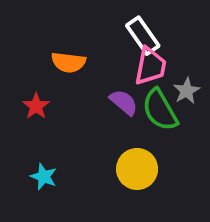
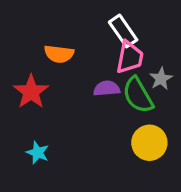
purple semicircle: (124, 102) -> (107, 88), turned -45
red star: (36, 106) -> (31, 92), size x1.5
yellow circle: (137, 169) -> (149, 143), moved

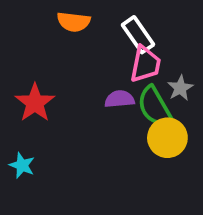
orange semicircle: (59, 54) -> (74, 22), moved
yellow circle: (149, 143) -> (167, 138), moved
cyan star: (38, 153) -> (22, 165), moved

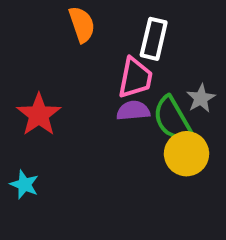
orange semicircle: (74, 22) -> (82, 24), turned -116
white rectangle: (138, 35) -> (154, 39), turned 48
pink trapezoid: (145, 64) -> (135, 78), moved

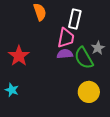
yellow circle: (187, 154) -> (89, 92), moved

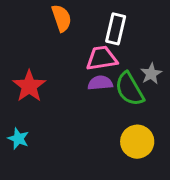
pink trapezoid: (66, 38) -> (102, 58), turned -110

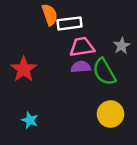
white rectangle: (116, 29) -> (70, 23), moved, turned 70
gray star: (151, 74) -> (122, 46), moved
cyan star: (18, 139) -> (30, 120), moved

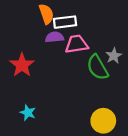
gray star: (122, 46) -> (114, 56), moved
purple semicircle: (81, 67) -> (55, 37), moved
yellow circle: (110, 114) -> (103, 121), moved

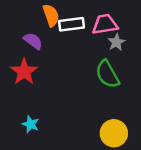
purple semicircle: (55, 37) -> (33, 41), moved, turned 42
pink trapezoid: (77, 44) -> (105, 24), moved
gray star: (114, 56) -> (116, 42), moved

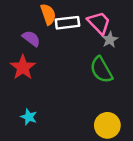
pink trapezoid: (105, 24) -> (99, 23), turned 55

